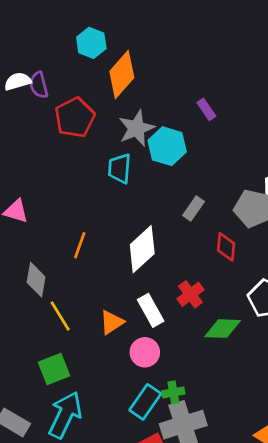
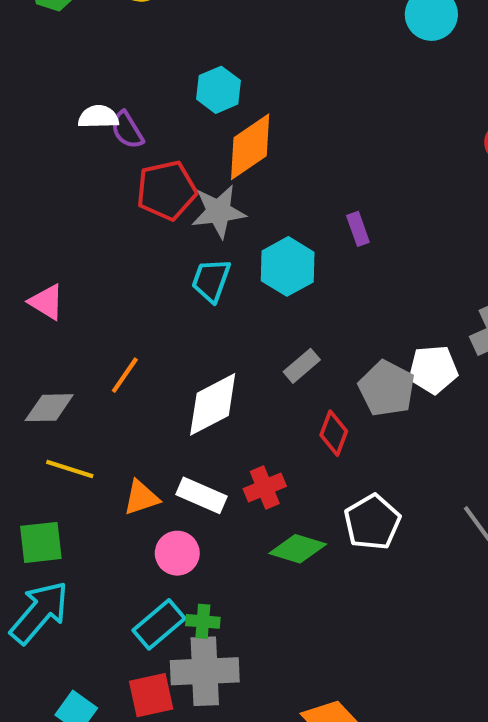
purple semicircle: (39, 85) -> (127, 130), turned -32
gray star: (136, 128) -> (219, 211), moved
gray diamond: (36, 280) -> (49, 408), turned 64
white rectangle: (151, 310) -> (201, 495), turned -52
yellow line: (60, 316) -> (70, 469), turned -56

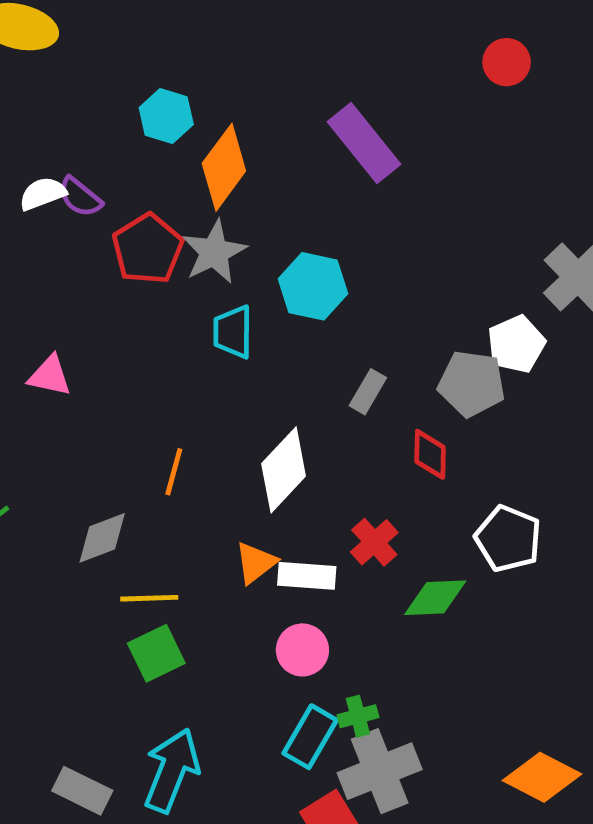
purple rectangle: (358, 229) -> (364, 143), moved, size x2.0
pink triangle: (46, 302) -> (50, 376), moved
orange triangle: (141, 498) -> (256, 563), moved
green square: (41, 542) -> (156, 653), moved

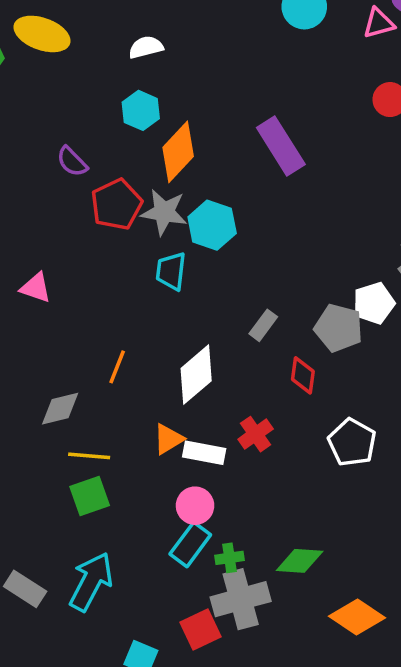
white semicircle: (43, 194) -> (146, 47), moved
gray star: (214, 252) -> (164, 212), turned 30
cyan hexagon: (313, 286) -> (212, 225), moved
green diamond: (435, 598) -> (300, 561), moved
cyan rectangle: (310, 737) -> (190, 544), moved

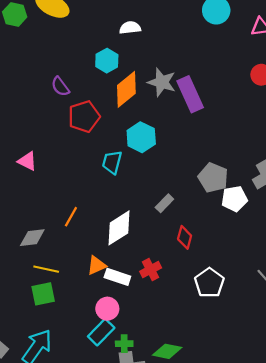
white semicircle: (146, 47) -> (130, 28), moved
gray star: (164, 212) -> (162, 82), moved
gray pentagon: (339, 328) -> (213, 178), moved

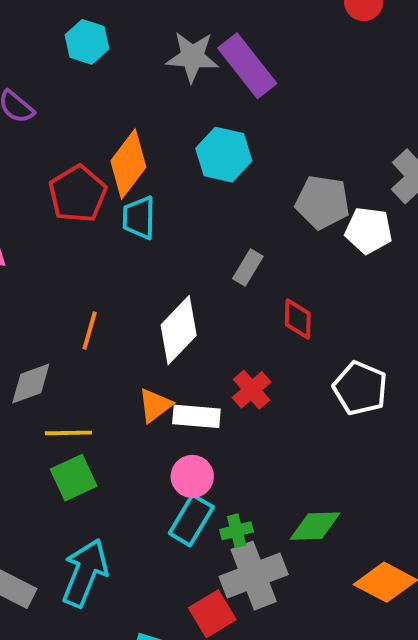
orange diamond: (126, 89) -> (128, 164), moved
red pentagon: (84, 117) -> (78, 194), moved
cyan hexagon: (141, 137) -> (224, 155), moved
white pentagon: (234, 199) -> (369, 230), turned 30

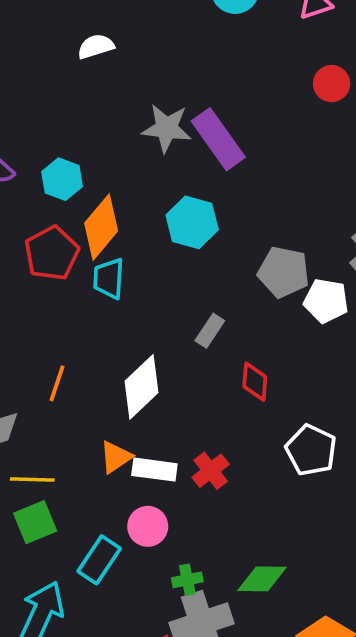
cyan hexagon: (87, 42) -> (62, 179), moved
red cross: (252, 390) -> (211, 471), moved
cyan rectangle: (191, 520) -> (99, 560), moved

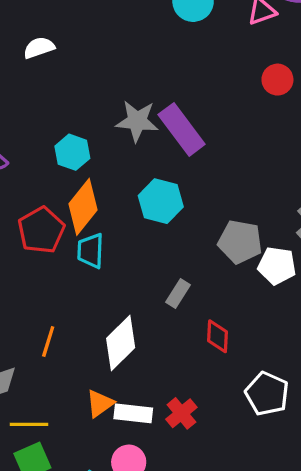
white semicircle: (96, 46) -> (39, 48), moved
cyan hexagon: (62, 179) -> (72, 152), moved

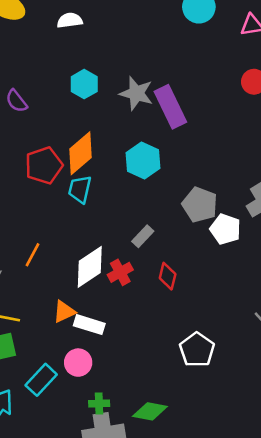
cyan hexagon: (72, 152) -> (84, 84), moved
white pentagon: (267, 394) -> (197, 350), moved
red cross: (181, 413) -> (120, 272), moved

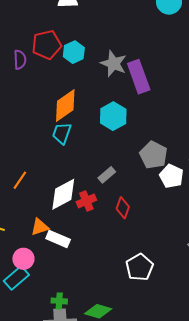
purple semicircle: (16, 101) -> (20, 60), turned -150
red pentagon: (44, 165) -> (47, 45), moved
pink circle: (78, 363) -> (23, 259), moved

